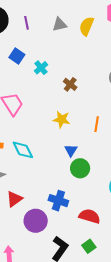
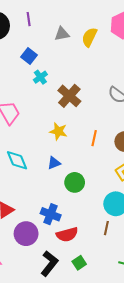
purple line: (27, 23) -> (29, 19), moved
blue square: (17, 56) -> (29, 56), moved
brown cross: (70, 84) -> (69, 96), size x1.6
blue triangle: (71, 150) -> (54, 163), moved, turned 32
red semicircle: (90, 216) -> (67, 234), moved, turned 145

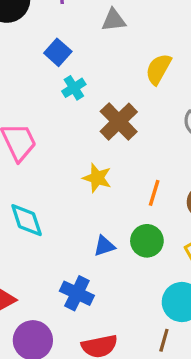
yellow semicircle: (89, 37) -> (158, 69), moved
blue triangle: (54, 163) -> (104, 246), moved
green circle: (75, 182) -> (147, 241), moved
blue cross: (51, 214) -> (77, 293), moved

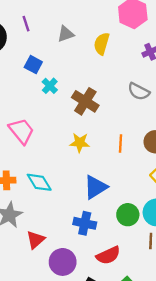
yellow semicircle: (158, 69) -> (102, 44), moved
green circle: (147, 241) -> (128, 215), moved
blue triangle: (104, 246) -> (95, 187), size x1.6

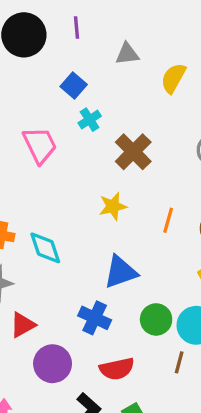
pink trapezoid: (21, 131) -> (40, 145), moved
yellow star: (80, 143) -> (113, 206), turned -30

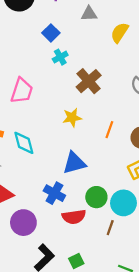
pink trapezoid: (40, 145) -> (22, 91), moved, turned 40
red semicircle: (117, 369) -> (74, 217), moved

